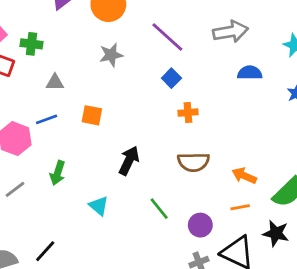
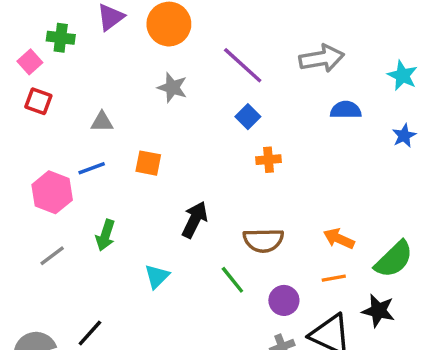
green cross: (31, 44) -> (61, 38), moved
gray star: (111, 55) -> (172, 88), turned 30
brown semicircle: (193, 162) -> (263, 240), moved
cyan triangle: (99, 206) -> (157, 276), turned 35

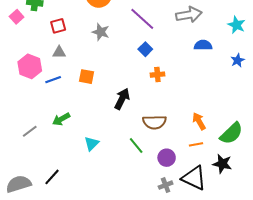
red square: (38, 101) -> (58, 26), moved, turned -35
pink hexagon: (52, 192) -> (30, 66), moved
black arrow: (195, 220) -> (122, 99), moved
green arrow: (105, 235) -> (61, 119), turned 42
orange arrow: (339, 239) -> (199, 121), turned 36

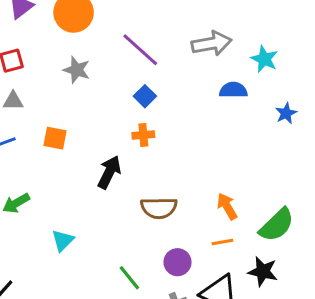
cyan star: (237, 25) -> (264, 59), moved
orange cross: (157, 75) -> (143, 135), moved
green line: (136, 145) -> (129, 278), moved

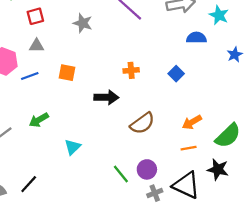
blue square: (145, 96) -> (176, 74), moved
black arrow: (109, 172) -> (106, 97), turned 65
orange arrow: (227, 206) -> (192, 122), turned -90
brown semicircle: (159, 208) -> (142, 123), turned -35
purple circle: (177, 262) -> (147, 169), moved

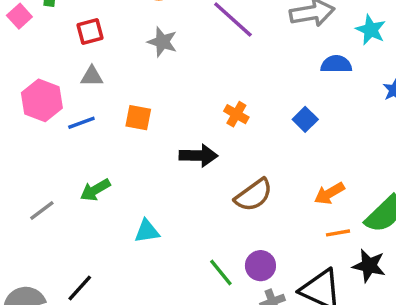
orange cross: (131, 70) -> (236, 114), turned 35
cyan triangle: (73, 147) -> (147, 231), turned 36
orange line: (189, 148) -> (338, 233), moved

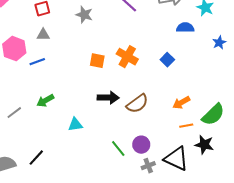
orange cross: (236, 114) -> (127, 57), size x1.5
orange square: (138, 118) -> (97, 61), moved
black arrow: (199, 155) -> (108, 98), moved

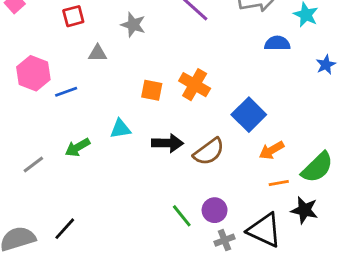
gray triangle: (43, 35) -> (98, 53), moved
blue square: (167, 60) -> (249, 115), moved, size x1.6
cyan triangle: (75, 125) -> (120, 129), moved

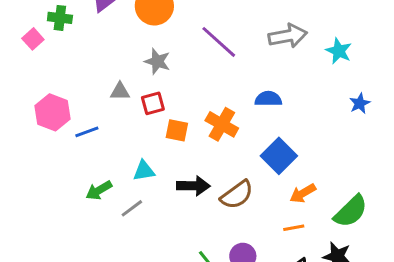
red square: (73, 16) -> (153, 103), moved
blue semicircle: (277, 43) -> (268, 99), moved
gray line: (33, 164) -> (132, 208), moved
orange line: (279, 183) -> (294, 228), moved

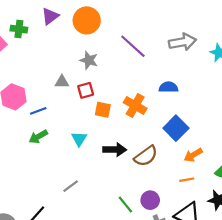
cyan triangle: (144, 171) -> (79, 139), turned -49
green arrow: (99, 190) -> (38, 137), moved
gray line: (132, 208) -> (71, 186), moved

